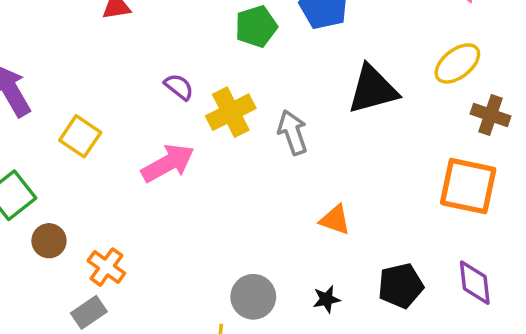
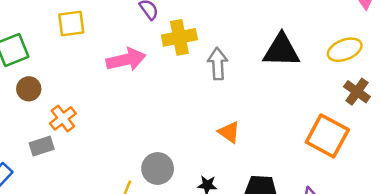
yellow square: (80, 136) -> (71, 23), turned 32

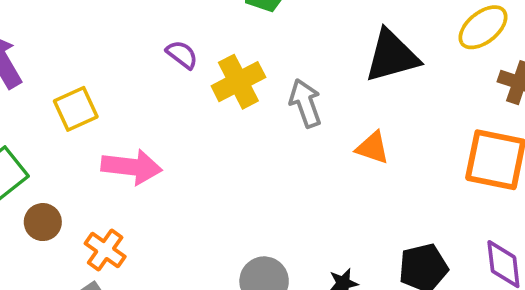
pink arrow: (126, 60) -> (132, 167), moved, turned 36
orange triangle: (229, 132) -> (372, 148), moved

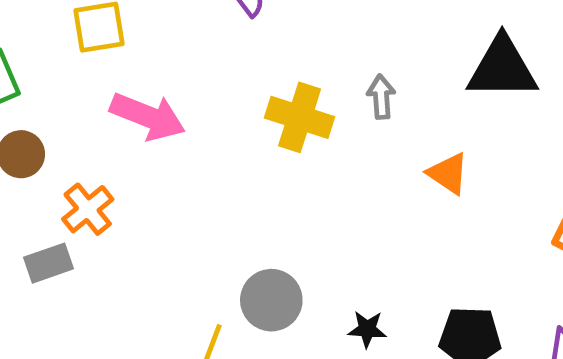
yellow cross: (238, 82) -> (300, 117), moved, turned 30
gray arrow: (305, 103) -> (381, 97), size x0.7

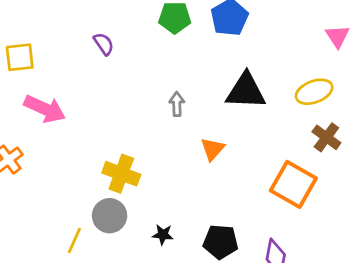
yellow cross: (300, 117) -> (121, 174), moved
orange triangle: (448, 173) -> (213, 149), turned 35

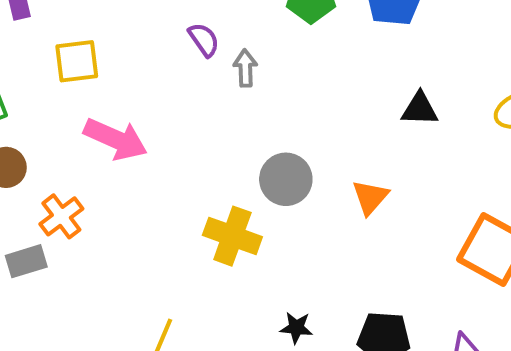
black triangle: (246, 91) -> (420, 109), size x0.6
gray arrow: (177, 104) -> (245, 68), moved
gray circle: (110, 216) -> (286, 179), moved

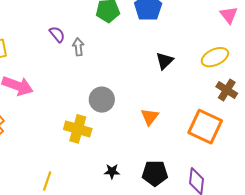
black triangle: (420, 109) -> (165, 61), turned -42
orange triangle: (370, 197) -> (150, 117), moved

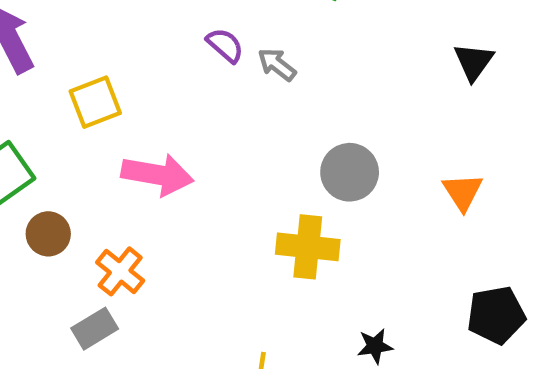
gray arrow: (78, 47) -> (277, 65), turned -36
black star: (112, 171) -> (375, 346), moved

